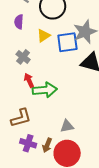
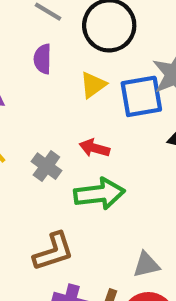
gray cross: (23, 57) -> (46, 166), moved
red arrow: (29, 80) -> (94, 148), moved, turned -48

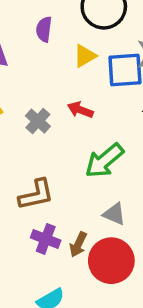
green arrow: (99, 194) -> (104, 161), moved, turned 141
gray triangle: (146, 265) -> (114, 214), turned 30

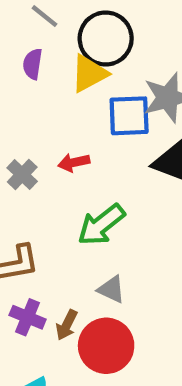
yellow triangle: (85, 56) -> (89, 73), moved, size x1.4
red arrow: (80, 110) -> (74, 163), turned -35

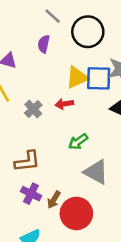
yellow triangle: (89, 73) -> (77, 77), moved
green arrow: (101, 225) -> (78, 142), size x0.7
gray triangle: (111, 289) -> (96, 172), moved, size x1.5

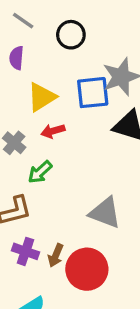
black circle: (88, 32) -> (71, 35), size x0.7
yellow triangle: (77, 77) -> (42, 97), moved
green arrow: (78, 142) -> (40, 172), moved

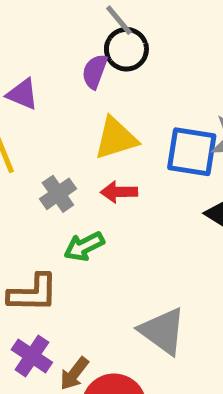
black circle: (71, 35) -> (126, 49), moved

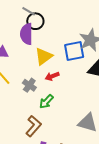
purple semicircle: (95, 71) -> (26, 34), size x1.5
brown L-shape: (33, 293) -> (33, 126), turned -30

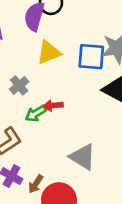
red arrow: (52, 76) -> (53, 105), moved

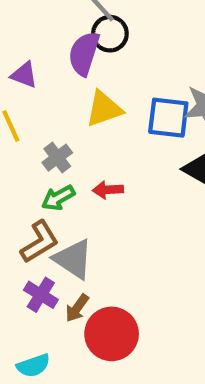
green arrow: (36, 113) -> (58, 198), moved
gray triangle: (83, 157) -> (73, 259), moved

